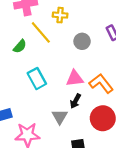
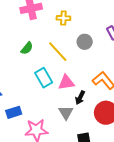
yellow line: (41, 32) -> (58, 52), moved
pink triangle: (75, 78) -> (66, 82), moved

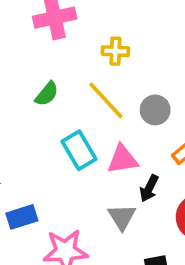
yellow cross: (63, 18) -> (115, 51), moved
gray circle: (85, 42) -> (155, 110), moved

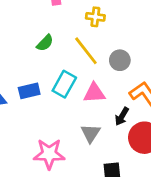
cyan rectangle: (79, 150) -> (64, 84), turned 55
black arrow: (149, 188) -> (122, 116), moved
blue rectangle: (22, 217) -> (29, 91), moved

